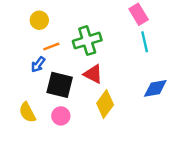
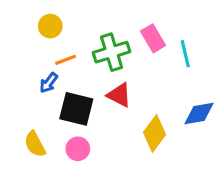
pink rectangle: (139, 14) -> (153, 38), moved
yellow diamond: (105, 104) -> (155, 133), moved

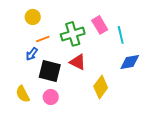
blue diamond: (199, 113) -> (130, 62), moved

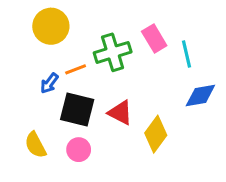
yellow circle: (33, 17) -> (51, 26), size x1.5
orange line: (43, 39) -> (76, 69), moved
red triangle: (78, 62) -> (120, 113), moved

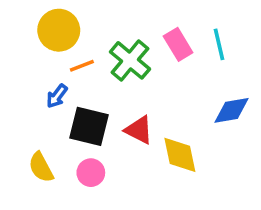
green cross: (113, 52) -> (130, 60), turned -33
cyan line: (187, 54) -> (219, 44), moved
orange line: (76, 69) -> (82, 66), moved
yellow diamond: (156, 134) -> (180, 155), turned -48

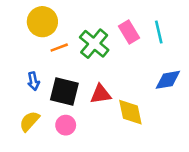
blue arrow: (57, 96) -> (33, 81), moved, turned -48
red triangle: (139, 130) -> (101, 94), turned -35
yellow semicircle: (41, 167) -> (29, 121), turned 70

